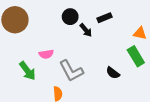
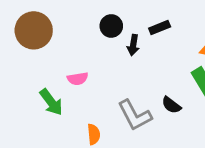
black arrow: (86, 30) -> (133, 45), turned 48
gray L-shape: (71, 71) -> (135, 115), moved

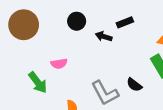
black circle: (111, 26) -> (77, 21), moved
black arrow: (133, 45) -> (104, 37), turned 98

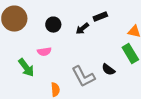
black circle: (77, 21) -> (53, 25), moved
black arrow: (104, 37) -> (82, 29), turned -56

